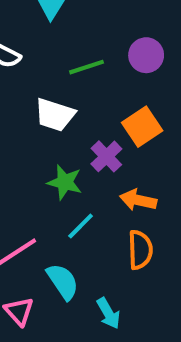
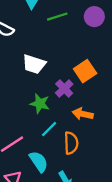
purple circle: (146, 55) -> (94, 17), moved
green line: (87, 67) -> (57, 17), moved
orange semicircle: (140, 250) -> (71, 143), moved

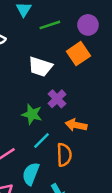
white trapezoid: (34, 64) -> (40, 67), moved
orange square: (85, 71) -> (78, 54), moved
cyan semicircle: (39, 162) -> (31, 174), turned -125

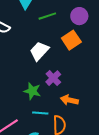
white trapezoid: (40, 67) -> (39, 51), turned 115
cyan line: (42, 140) -> (40, 113), turned 49

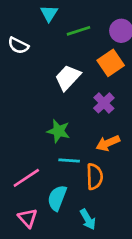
purple cross: (53, 78) -> (104, 103), moved
orange arrow: (69, 100) -> (108, 143), turned -36

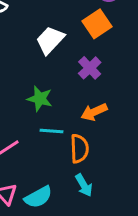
cyan semicircle: (57, 198) -> (38, 197), moved, turned -140
cyan arrow: (88, 219) -> (84, 185), moved

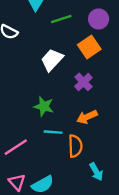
cyan arrow: (84, 185) -> (96, 172), moved

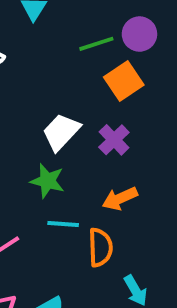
green line: (61, 19) -> (96, 44), moved
white trapezoid: (52, 60) -> (61, 132), moved

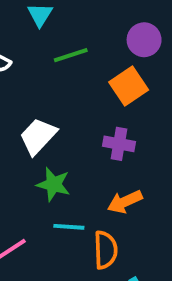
green line: (96, 44) -> (71, 55), moved
white trapezoid: (61, 132) -> (38, 136), moved
purple cross: (114, 140) -> (119, 144), turned -36

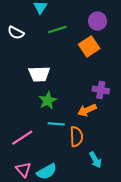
white trapezoid: (38, 136) -> (39, 74), turned -135
purple cross: (119, 144) -> (101, 90), moved
green star: (53, 184) -> (48, 101), turned 30

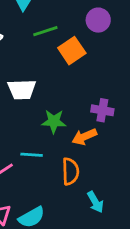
orange square: (89, 46) -> (72, 51), moved
green star: (48, 101) -> (54, 121), moved, turned 30
cyan line: (56, 124) -> (32, 155), moved

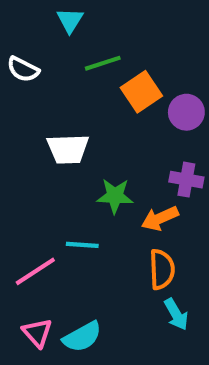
purple circle: (98, 20) -> (186, 112), moved
orange semicircle: (70, 171) -> (162, 269), moved

